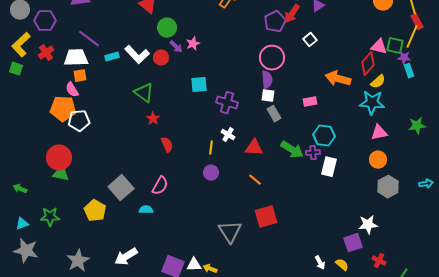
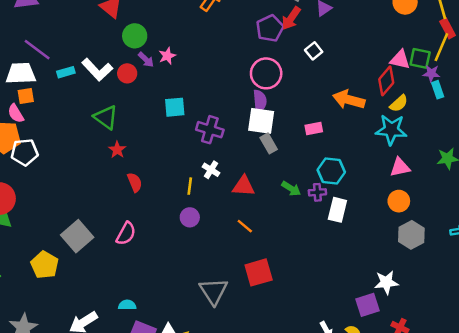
white square: (268, 96) -> (261, 121), size x1.6
green arrow: (292, 150) -> (291, 189), size x0.7
cyan semicircle: (146, 210) -> (127, 305), moved

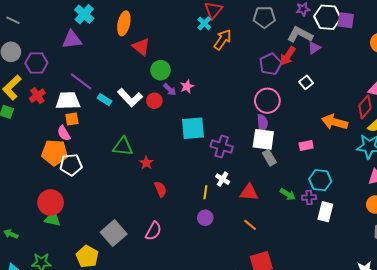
cyan rectangle: (66, 72) -> (105, 100), turned 48
cyan square: (175, 107) -> (193, 128), size x1.4
green triangle: (106, 117) -> (123, 147), moved, turned -30

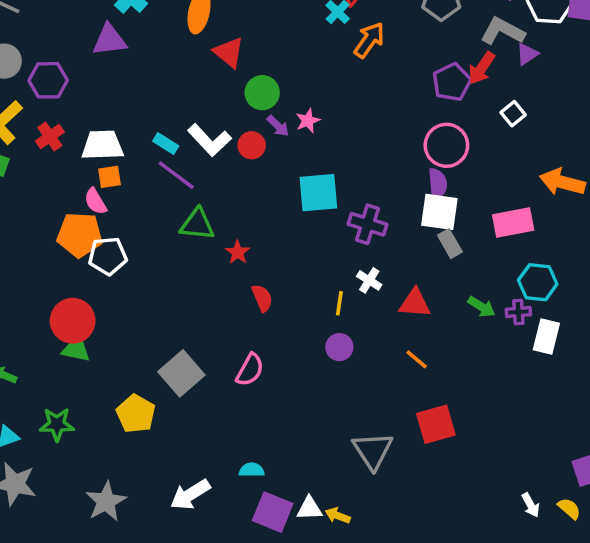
purple line: (81, 81) -> (176, 175), moved
pink rectangle: (306, 145) -> (513, 222), size x1.6

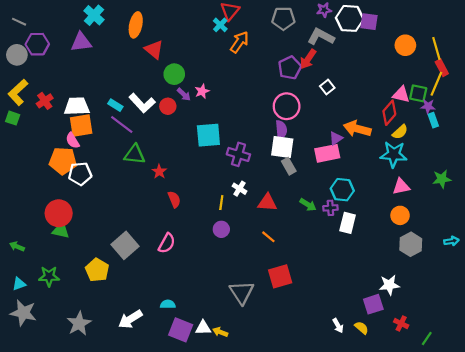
purple triangle: (527, 54) -> (336, 138), moved
purple hexagon: (48, 80) -> (37, 44), moved
orange square: (110, 177) -> (81, 125), size x1.6

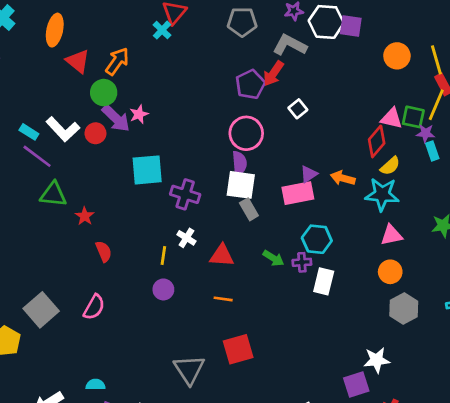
orange arrow: (239, 42) -> (117, 61), moved
purple arrow: (184, 94) -> (116, 118), size x1.6
orange arrow: (357, 129) -> (343, 178), moved, size x0.7
orange line: (268, 237) -> (223, 299), turned -32

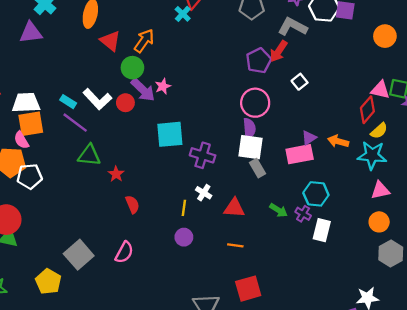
purple cross: (302, 262) -> (303, 214), turned 35

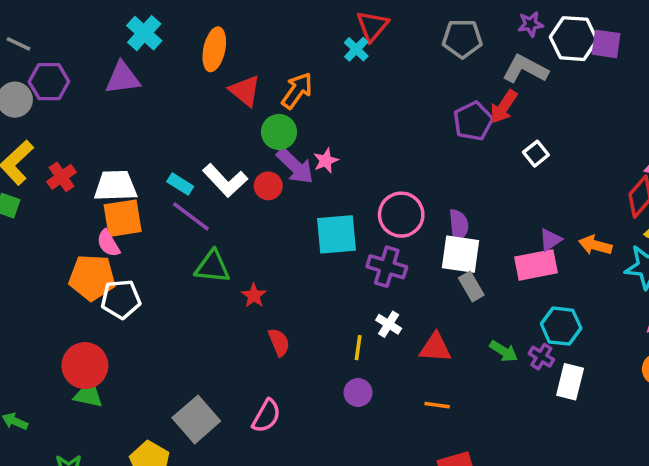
pink circle: (255, 103) -> (401, 215), moved

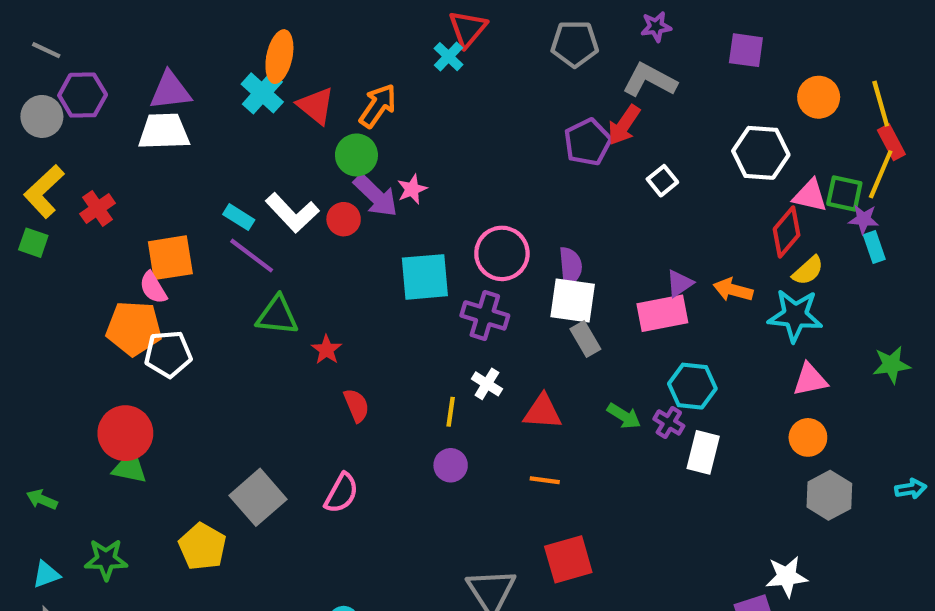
cyan cross: (144, 33) -> (262, 93), moved
white hexagon: (574, 39) -> (761, 153), moved
white trapezoid: (115, 186) -> (164, 131), moved

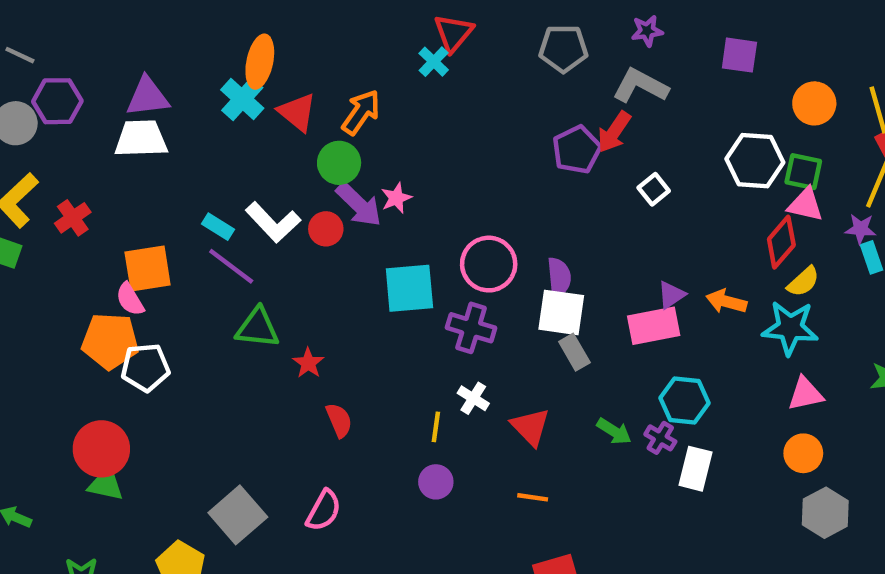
green square: (844, 194) -> (803, 172), moved
red triangle: (543, 412) -> (530, 427), turned 42

